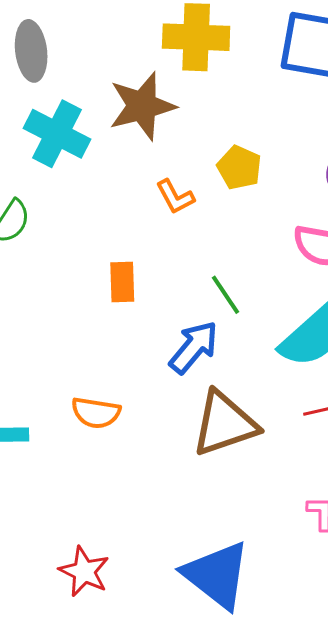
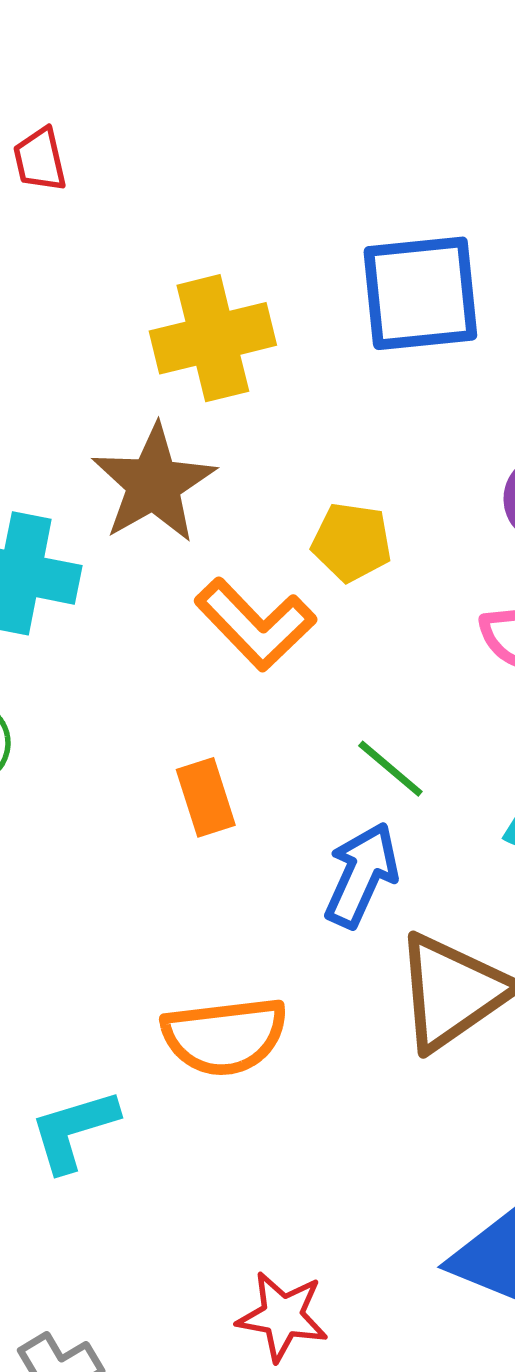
orange L-shape: (175, 197) -> (255, 624), size x1.6
orange semicircle: (96, 413) -> (225, 1036), size x1.4

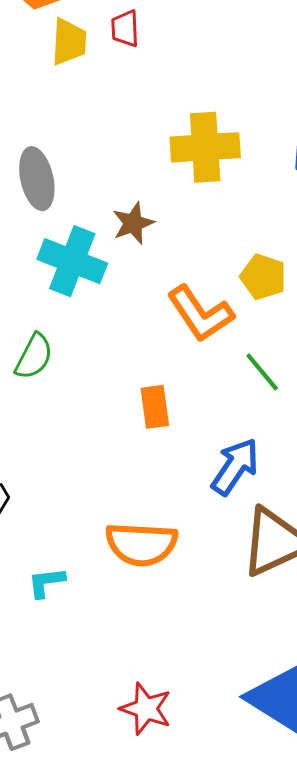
brown star: (154, 484) -> (133, 223), moved, size x0.6
green line: (390, 769) -> (262, 372), moved
cyan L-shape: (74, 1130) -> (46, 582), size x0.7

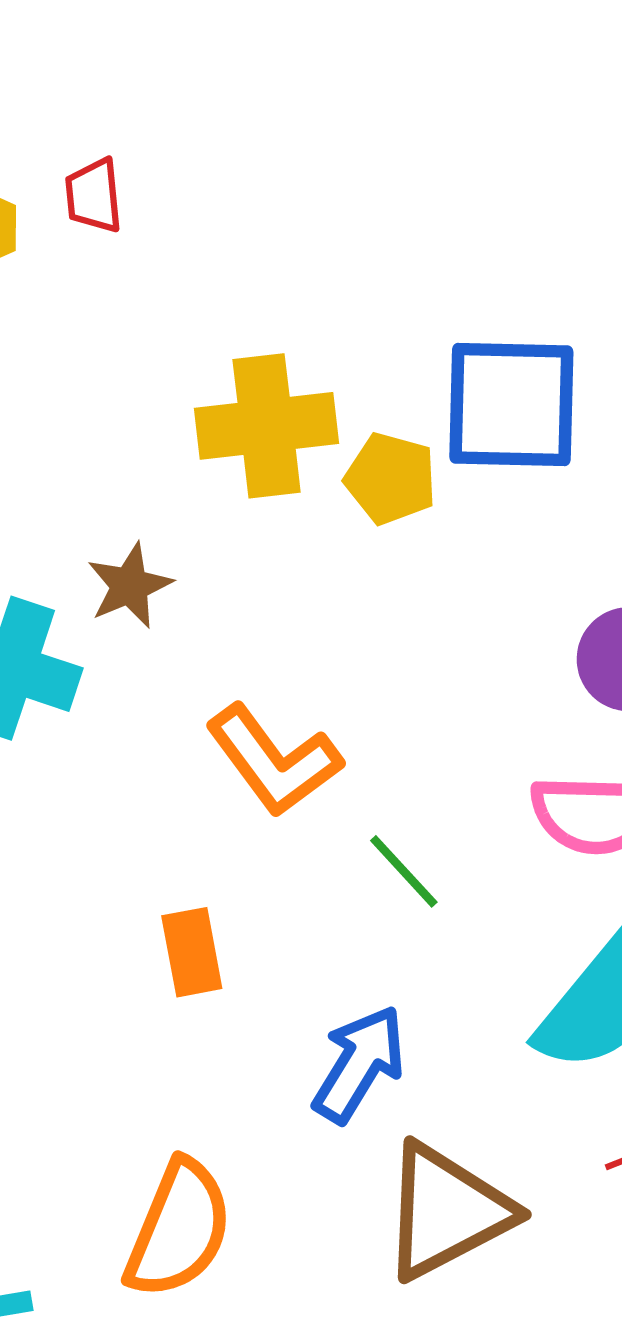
yellow pentagon: (263, 277) -> (391, 479), moved
orange semicircle: (141, 544) -> (179, 1229), turned -68

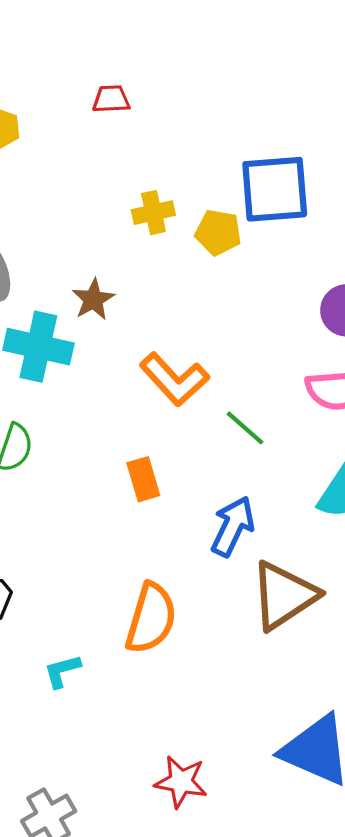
red trapezoid: (94, 196) -> (111, 99), moved, turned 99
yellow cross: (267, 426) -> (153, 213), size x0.6

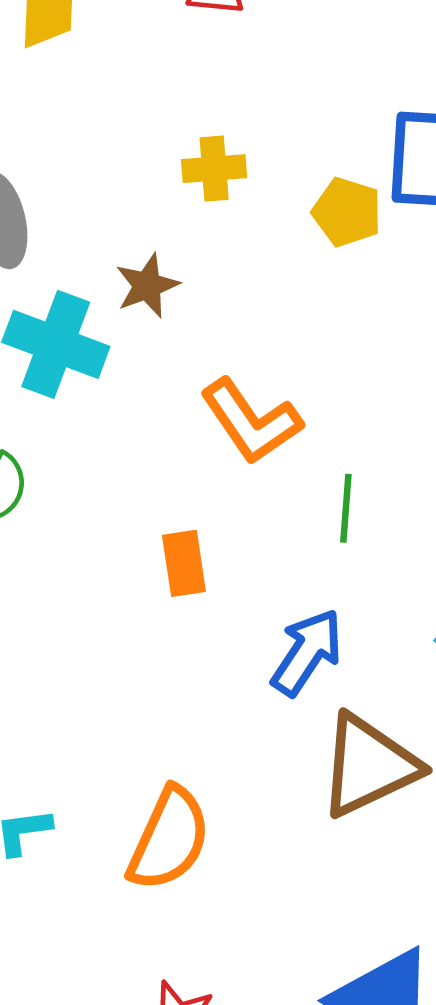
yellow cross: (153, 213) -> (214, 169), moved
green line: (245, 428) -> (346, 508), turned 45
orange semicircle: (151, 618) -> (169, 839), moved

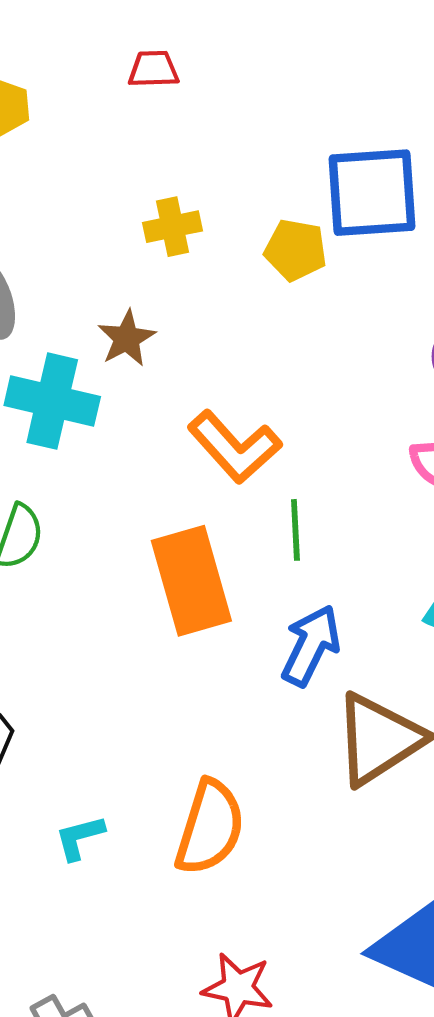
green line: (346, 508) -> (295, 530), moved
orange rectangle: (184, 563) -> (191, 581), size x1.8

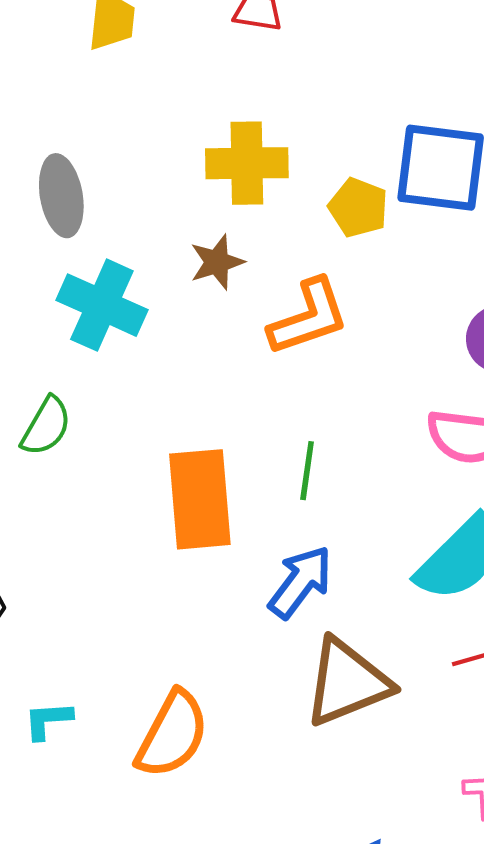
yellow cross: (173, 227) -> (247, 163), size x1.5
brown star: (127, 338) -> (217, 262), moved
orange L-shape: (235, 447) -> (309, 317), moved, turned -78

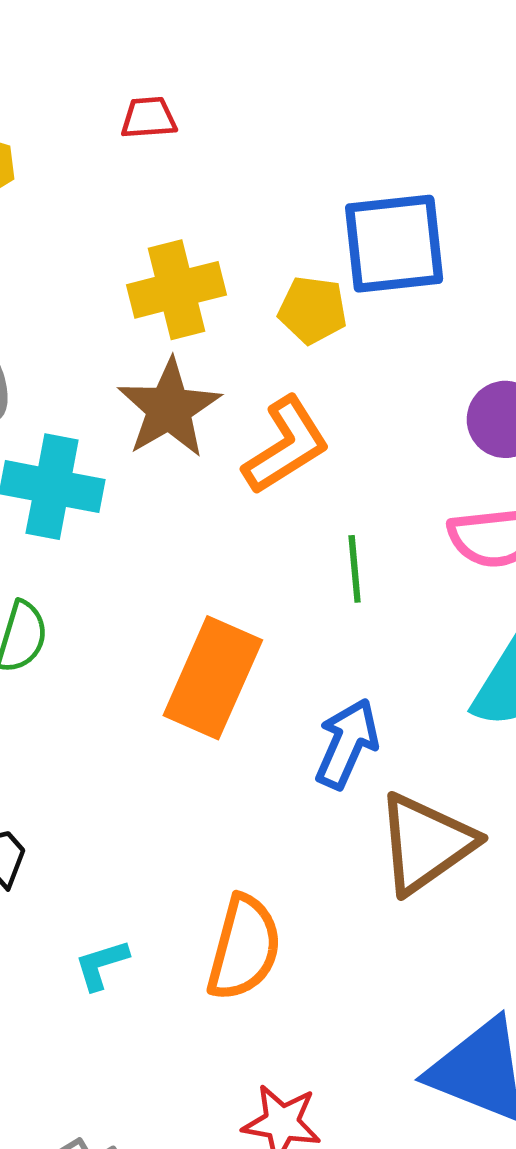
brown star: (217, 262) -> (169, 408), size x1.6
green line: (307, 471) -> (355, 569), moved
orange rectangle: (200, 499) -> (213, 678), turned 42

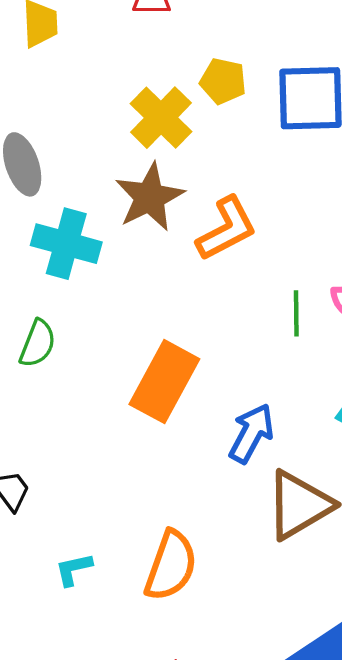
yellow cross: (177, 290) -> (161, 118), turned -36
yellow pentagon: (313, 310) -> (223, 81), moved
green line: (355, 569) -> (296, 313), moved

